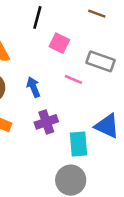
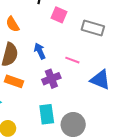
pink line: (73, 79) -> (72, 60), moved
cyan rectangle: (79, 144) -> (47, 114), moved

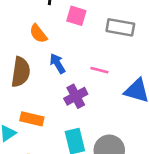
orange semicircle: (13, 24) -> (38, 34), moved
orange rectangle: (14, 81) -> (32, 119), moved

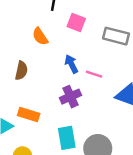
blue arrow: (57, 64) -> (71, 64), moved
brown semicircle: (21, 72) -> (21, 71), size x0.7

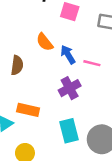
orange semicircle: (40, 36) -> (45, 42), moved

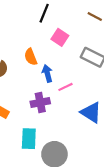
pink line: (92, 63) -> (66, 87), turned -56

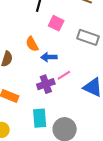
blue arrow: (47, 73) -> (49, 57), turned -70
pink line: (66, 87) -> (64, 75), moved

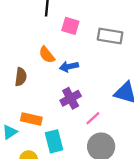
pink line: (64, 75) -> (93, 118), moved
cyan rectangle: (40, 118) -> (54, 141), moved

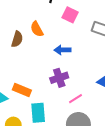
orange semicircle: (47, 55) -> (37, 29), moved
brown semicircle: (21, 77) -> (17, 39), moved

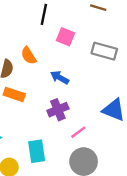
blue arrow: (63, 50) -> (60, 78), turned 35
orange rectangle: (22, 90) -> (14, 94), moved

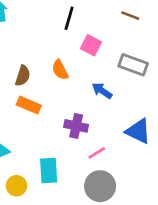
orange semicircle: (29, 56) -> (60, 70), moved
blue arrow: (60, 78) -> (102, 91), moved
purple cross: (58, 110) -> (76, 126), turned 30

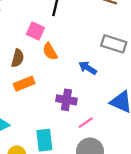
pink square: (91, 45) -> (35, 31), moved
orange rectangle: (29, 105) -> (24, 84), turned -42

